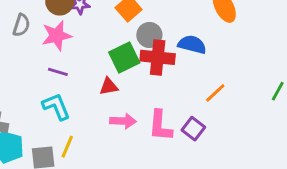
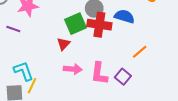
purple line: (58, 72) -> (13, 29), moved
red triangle: (109, 86) -> (63, 44), turned -40
cyan L-shape: (56, 106) -> (24, 71), moved

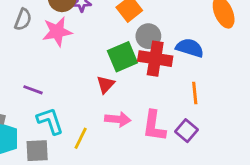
purple line: (13, 29) -> (33, 90), moved
orange line: (140, 52) -> (195, 93), moved, turned -56
yellow line: (32, 86) -> (81, 138), moved

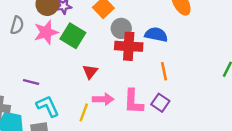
green square: (122, 57) -> (73, 36), moved, turned -30
yellow line: (81, 138) -> (84, 112), moved

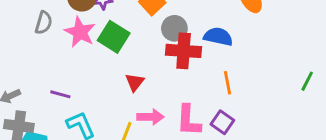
pink star: (46, 32) -> (80, 32), turned -30

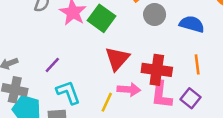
red cross: (184, 51) -> (157, 70), moved
red triangle: (135, 82) -> (117, 59), size x1.5
purple line: (60, 94) -> (52, 65), turned -66

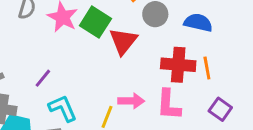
red triangle: (117, 59) -> (123, 41), moved
red cross: (157, 70) -> (178, 65), moved
purple square: (191, 98) -> (220, 109), moved

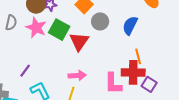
blue semicircle: (198, 23) -> (130, 25), turned -72
red cross: (178, 65) -> (133, 72), moved
pink arrow: (131, 101) -> (77, 76), moved

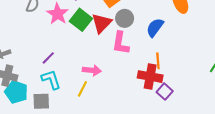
red triangle: (79, 42) -> (102, 23), moved
purple line: (25, 71) -> (48, 58), moved
pink L-shape: (113, 83) -> (121, 43), moved

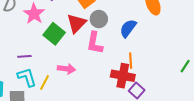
green square: (81, 20) -> (54, 34), moved
purple line: (48, 58) -> (24, 56), turned 40
yellow line: (82, 89) -> (45, 82), moved

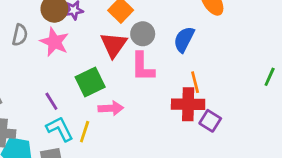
green square: (54, 34) -> (90, 82), moved, turned 35
purple line: (24, 56) -> (51, 101), turned 72

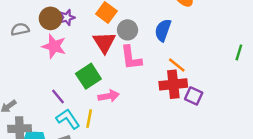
gray semicircle: (20, 35) -> (20, 29), moved, turned -108
orange line: (195, 82) -> (177, 65), turned -30

